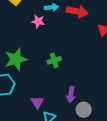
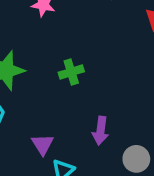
gray circle: (84, 110) -> (136, 159), moved

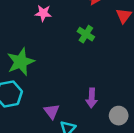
green cross: (71, 72) -> (86, 34), moved, turned -35

